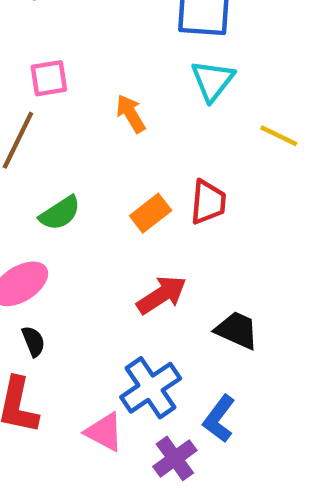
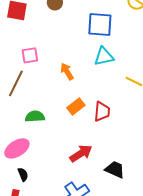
cyan triangle: (212, 80) -> (104, 56), turned 40
green semicircle: (60, 213) -> (35, 116), turned -150
orange rectangle: (151, 213) -> (76, 106), moved

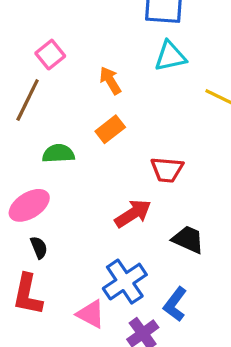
pink square: (30, 55) -> (50, 55), turned -30
orange rectangle: (76, 106) -> (110, 129), moved
red trapezoid: (102, 111) -> (167, 170), moved, turned 90

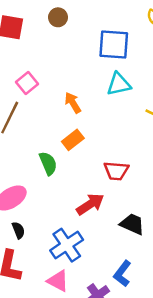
green semicircle: (58, 153) -> (48, 163), moved, turned 70
blue cross: (125, 282) -> (67, 245), moved

